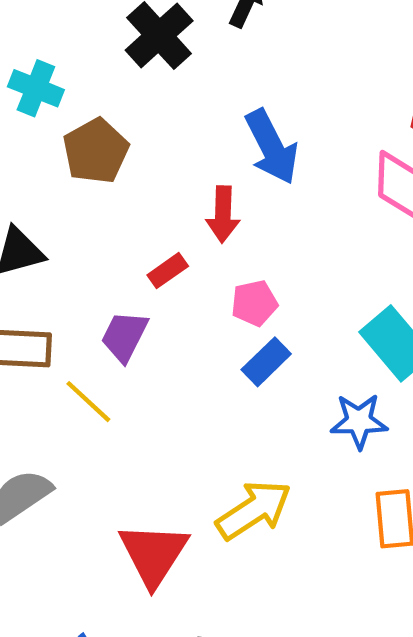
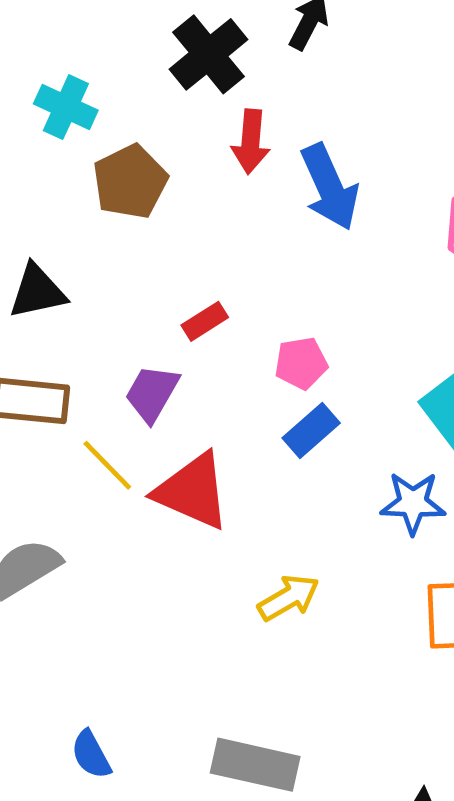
red arrow: (223, 214) -> (251, 142), moved
yellow arrow: (254, 510) -> (289, 598), size x0.7
red triangle: (153, 554) -> (193, 491), moved, turned -42

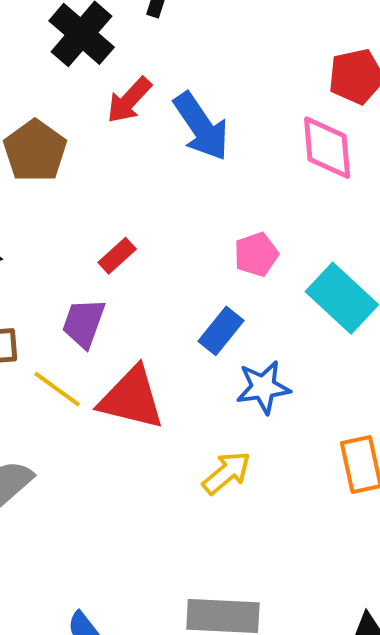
red arrow: (251, 142) -> (129, 100), turned 48
pink pentagon: (301, 363) -> (256, 254), moved
blue star: (413, 503) -> (263, 387), moved

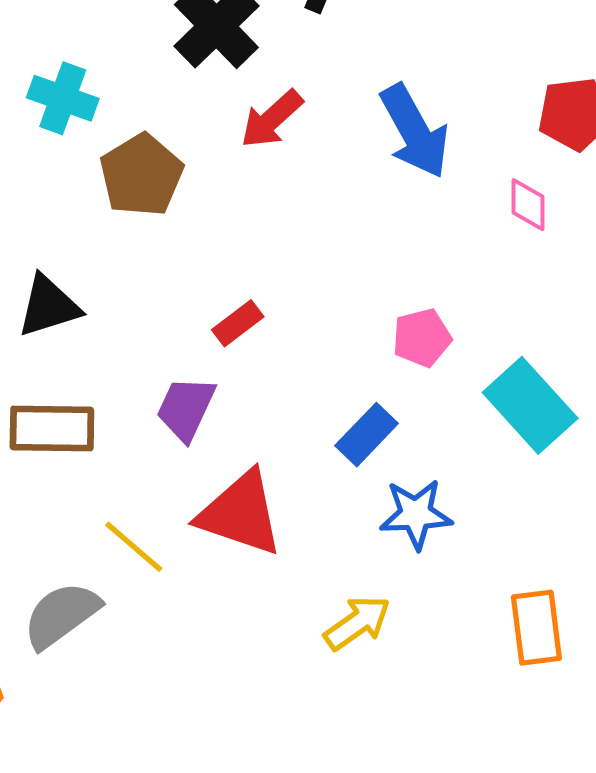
blue arrow: (201, 126) -> (415, 131), moved
pink diamond: (327, 148) -> (528, 205), size x0.6
yellow line: (57, 389) -> (134, 547), moved

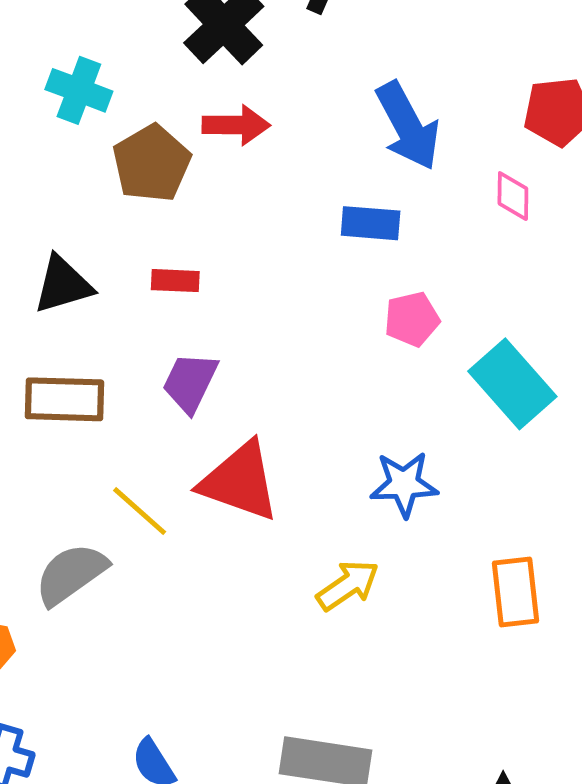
red arrow: (272, 119) -> (236, 125), moved, turned -138
red rectangle: (238, 323) -> (175, 281), moved, turned 39
blue rectangle: (367, 435) -> (371, 223), moved, turned 50

